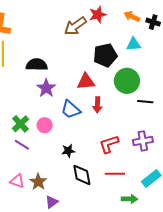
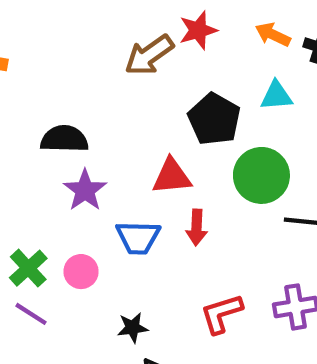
black pentagon: (105, 55) -> (214, 119), turned -30
blue trapezoid: (71, 110) -> (138, 237), turned -40

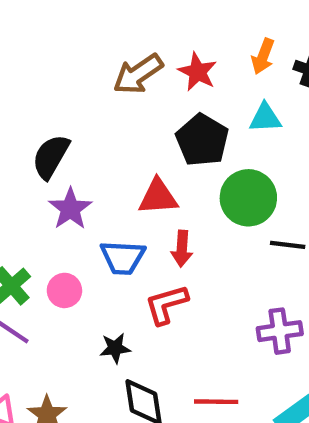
red star: (198, 30) -> (197, 72), moved, turned -30
orange arrow: (273, 35) -> (263, 56), turned -96
black semicircle: (64, 139) -> (51, 157), turned -63
red L-shape: (221, 314) -> (166, 304), moved

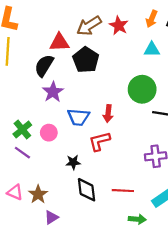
black pentagon: (202, 140) -> (86, 60), moved
red triangle: (158, 197) -> (59, 42), moved

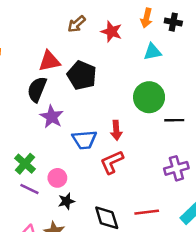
brown arrow: (89, 26) -> (77, 24), moved, size x0.7
pink circle: (49, 133) -> (57, 178), moved
black star: (73, 162) -> (66, 201), moved

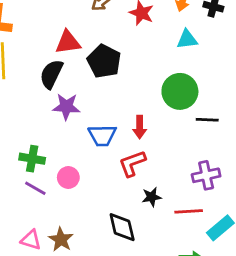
purple star: (52, 117) -> (66, 107), turned -30
green cross: (25, 164) -> (32, 159), turned -35
black star: (66, 201) -> (152, 197), moved
red line: (147, 212) -> (189, 211), moved

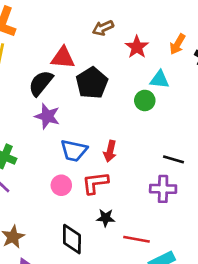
cyan triangle: (187, 39) -> (160, 80), moved
green circle: (180, 91) -> (145, 100), moved, size x0.6
purple cross: (206, 175) -> (163, 189), moved
pink circle: (68, 177) -> (61, 185), moved

